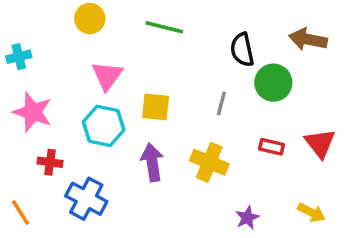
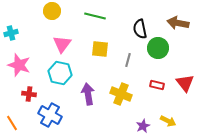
yellow square: (156, 107) -> (100, 49), moved
yellow arrow: (311, 213) -> (168, 121), moved

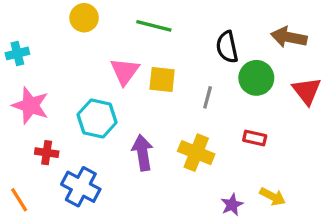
pink triangle: (62, 44) -> (125, 71), moved
red triangle: (185, 83) -> (307, 91), moved

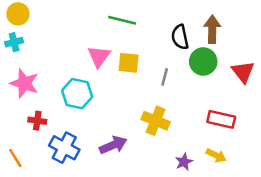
yellow circle: (84, 18) -> (18, 14), moved
brown arrow: (289, 37) -> (212, 29), moved, turned 80
red rectangle: (255, 138) -> (221, 119), moved, size x1.5
purple arrow: (143, 153) -> (113, 145), moved, turned 76

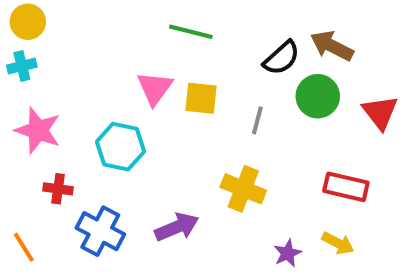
brown arrow: (212, 29) -> (332, 46), turned -64
black semicircle: (180, 37) -> (282, 58), turned -120

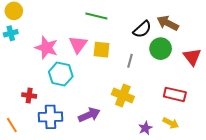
pink star: (38, 130) -> (46, 48), moved
blue cross: (100, 231) -> (51, 117), turned -30

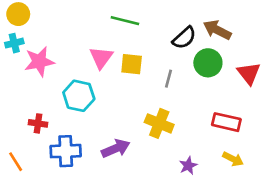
pink star: (46, 48) -> (39, 62), moved, turned -30
yellow arrow: (171, 123) -> (233, 159), moved

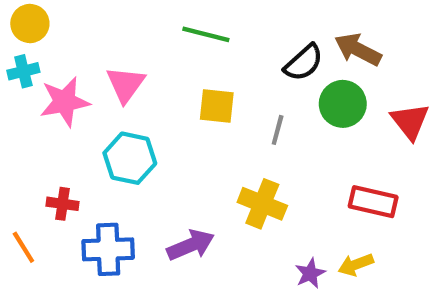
pink triangle: (101, 58) -> (126, 84), moved
yellow arrow: (233, 159) -> (356, 265), moved, turned 132
orange line: (16, 162) -> (23, 247), moved

